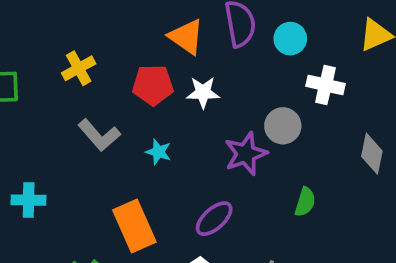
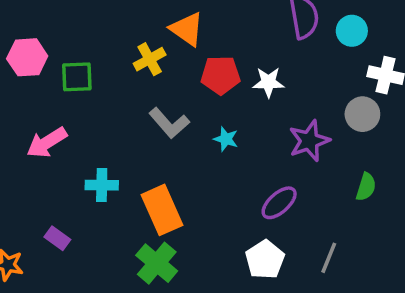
orange triangle: (186, 37) -> (187, 29), moved
gray circle: (283, 126) -> (362, 114), moved
orange rectangle: (134, 226) -> (162, 210), moved

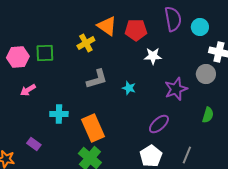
pink hexagon: (27, 57) -> (18, 57), moved
red pentagon: (221, 75) -> (136, 30), moved
gray L-shape: (169, 123) -> (97, 79), turned -65
pink arrow: (47, 143) -> (28, 90), size x0.7

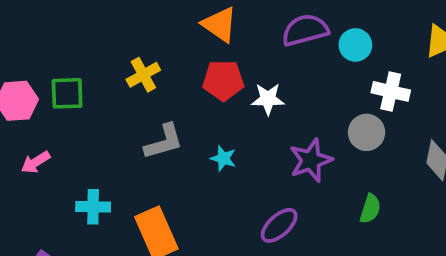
purple semicircle: (173, 19) -> (305, 30), turned -95
orange triangle: (107, 26) -> (220, 25), moved
red pentagon: (136, 30) -> (223, 80), moved

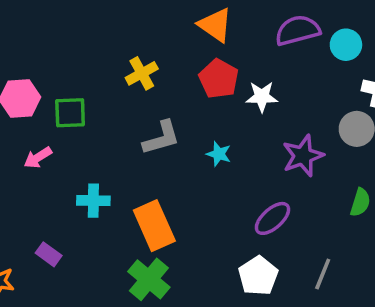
red pentagon: (223, 80) -> (219, 79), turned 30
green square: (67, 93) -> (70, 113), moved

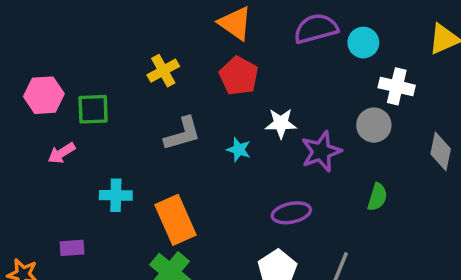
white star: (262, 97) -> (281, 123), moved
purple ellipse: (272, 218) -> (291, 213), turned 30
purple rectangle: (49, 254) -> (72, 248), turned -40

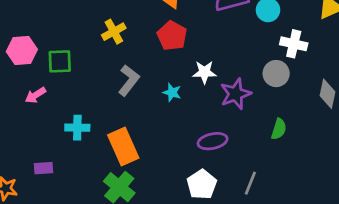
gray L-shape: (183, 134) -> (129, 80), turned -36

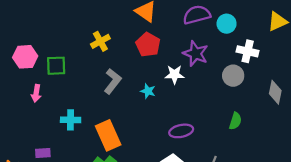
purple star: (236, 94) -> (196, 53), moved, turned -30
pink arrow: (35, 95) -> (36, 93), turned -49

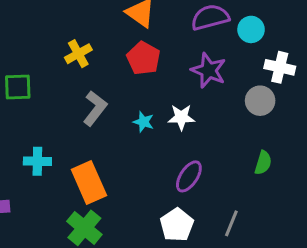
white star: (175, 75) -> (181, 117), moved
purple ellipse: (181, 131) -> (189, 176), turned -45

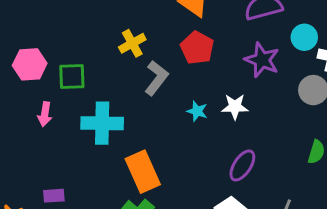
cyan circle: (251, 29) -> (304, 37), moved
gray L-shape: (95, 108) -> (156, 78), moved
cyan cross: (37, 161) -> (102, 123), moved, size x1.5

